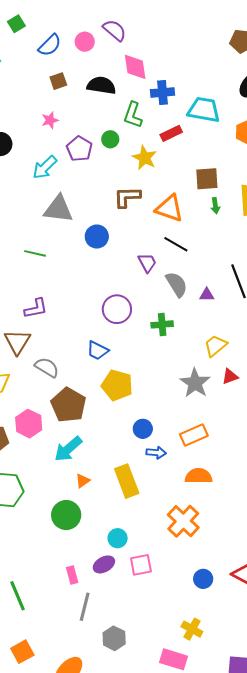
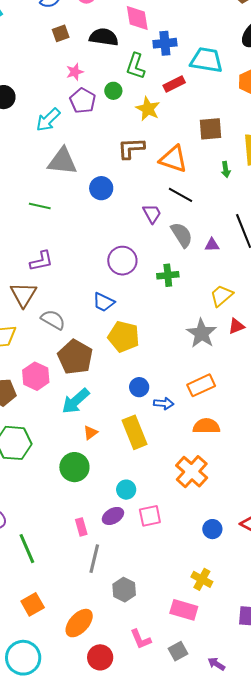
pink star: (50, 120) -> (75, 72), moved
green arrow: (215, 206) -> (226, 169), moved
blue circle: (143, 429) -> (139, 387), moved

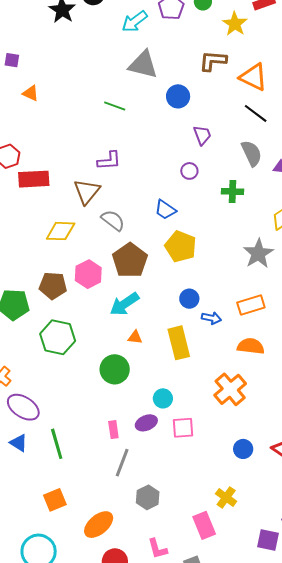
purple trapezoid: (152, 214) -> (202, 135), moved
purple circle: (122, 261) -> (189, 171), size x0.6
orange triangle: (90, 433) -> (135, 337), turned 35
pink rectangle: (184, 610) -> (204, 525), turned 44

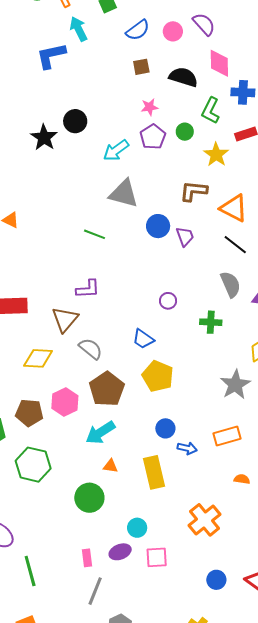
purple trapezoid: (202, 135) -> (185, 236), moved
orange semicircle: (251, 346) -> (242, 479), moved, size x0.6

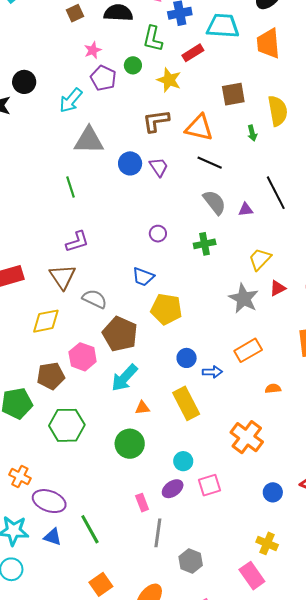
green line: (95, 234) -> (70, 187), turned 65

